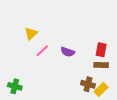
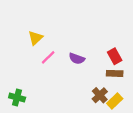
red rectangle: (101, 50) -> (115, 56), turned -40
brown cross: (88, 84) -> (100, 95), turned 32

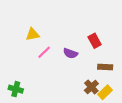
yellow triangle: (35, 38) -> (33, 34), turned 32
red rectangle: (115, 56) -> (95, 41), moved

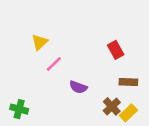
yellow triangle: (33, 34) -> (40, 42), turned -32
purple semicircle: (70, 53) -> (78, 87), moved

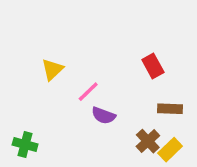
yellow triangle: (40, 42) -> (52, 69), moved
pink line: (54, 64) -> (88, 92), moved

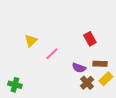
purple semicircle: (104, 116) -> (79, 68), moved
yellow rectangle: (170, 150) -> (106, 79), moved

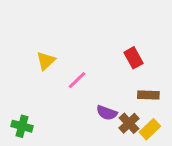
purple semicircle: (79, 68) -> (107, 113), moved
yellow rectangle: (106, 79) -> (150, 129), moved

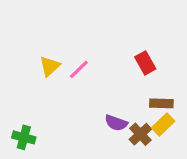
pink line: (77, 80) -> (79, 69), moved
yellow rectangle: (150, 129) -> (163, 124), moved

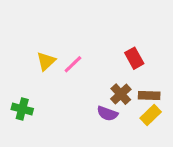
brown cross: (140, 134) -> (121, 94), moved
green cross: (24, 137) -> (22, 109), moved

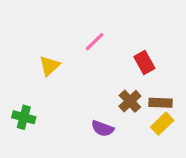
pink line: (73, 64) -> (95, 42), moved
purple semicircle: (107, 113) -> (103, 128), moved

